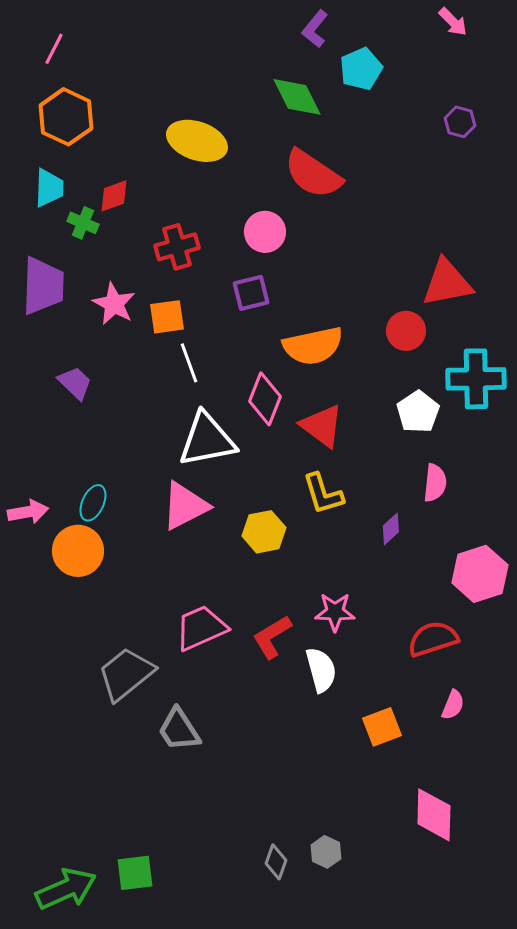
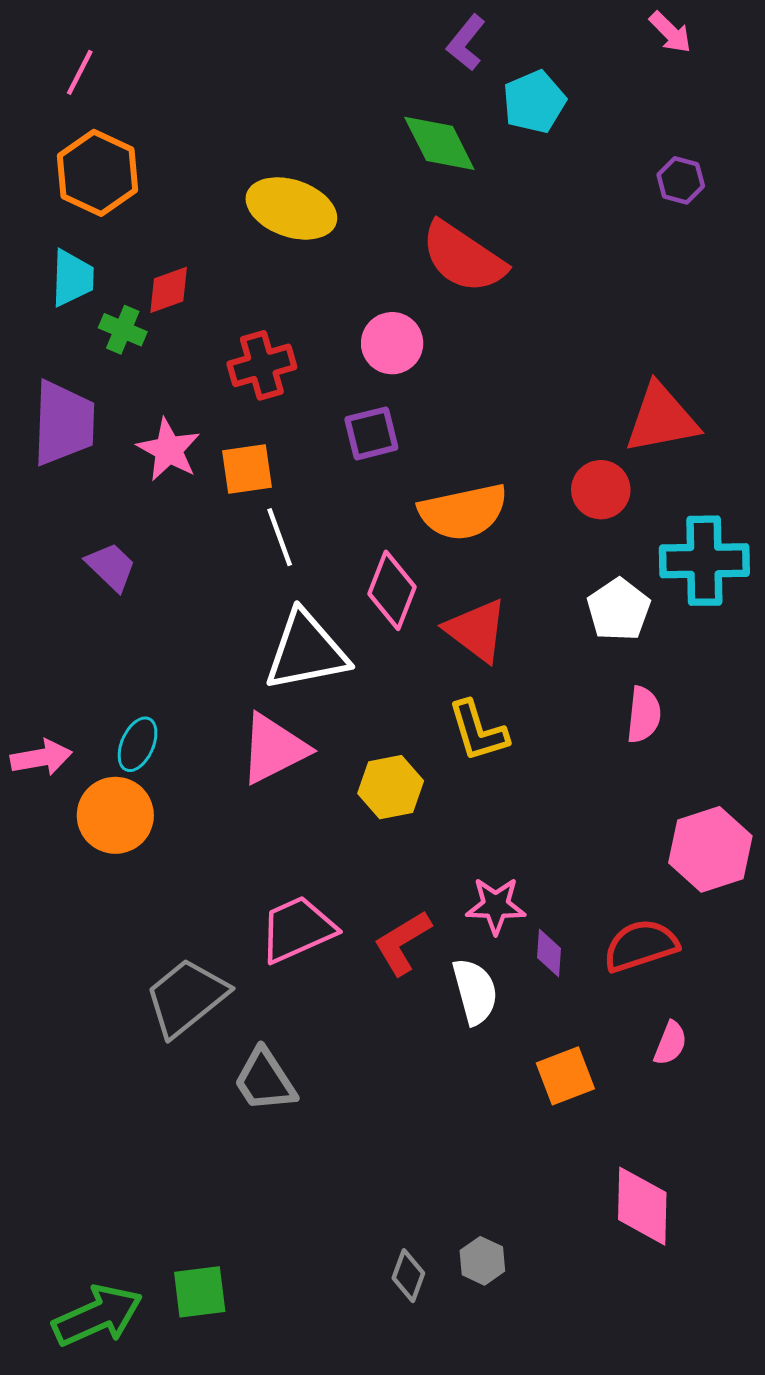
purple diamond: (391, 529) -> (549, 953), moved, turned -44

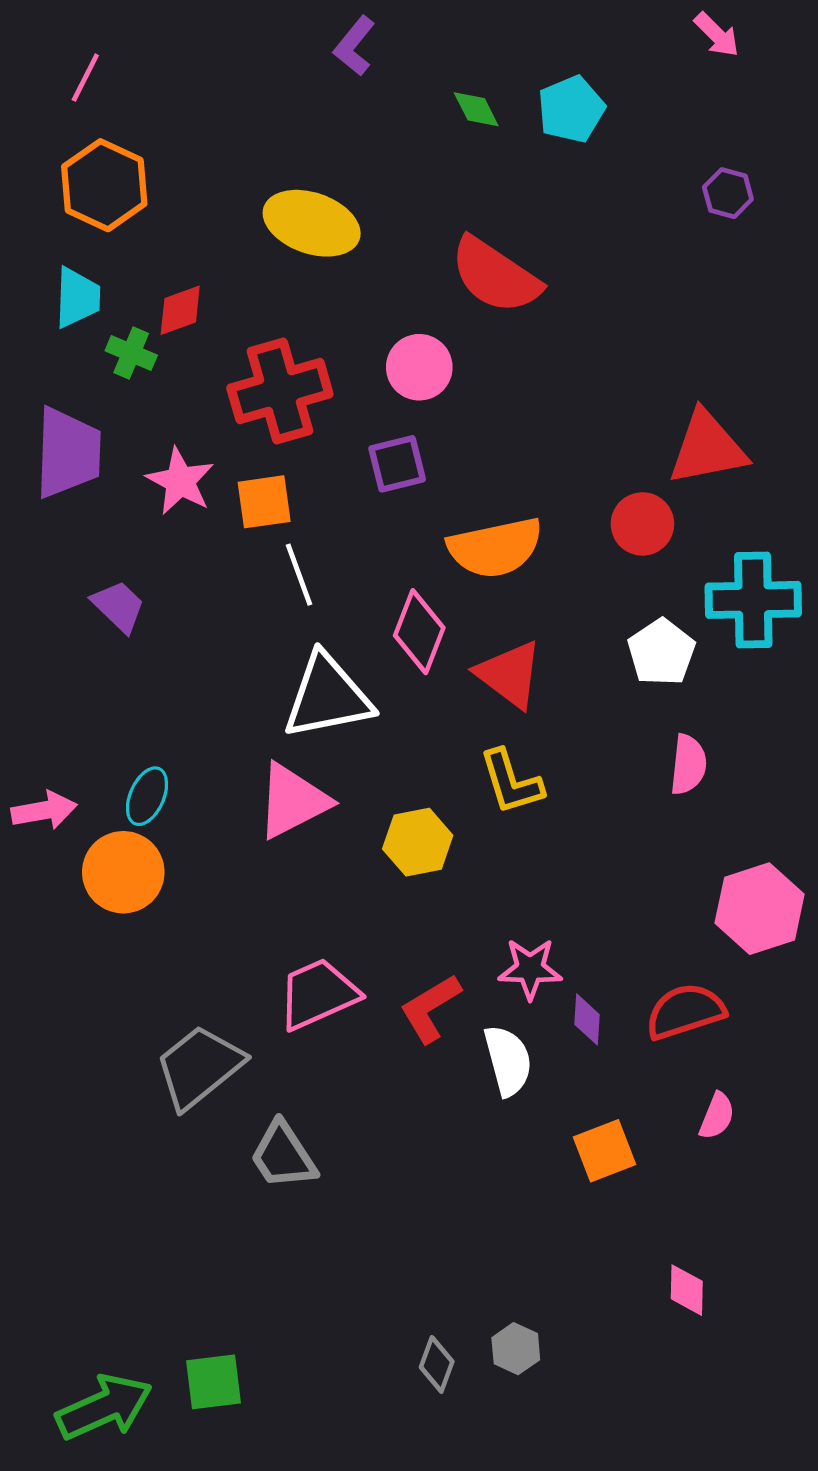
purple L-shape: (466, 43) -> (354, 46), moved
green diamond: (439, 143) -> (476, 109), moved, size x0.6
red cross: (262, 365) -> (280, 391), size x1.4
pink diamond: (642, 1206) -> (687, 1290), size x0.6

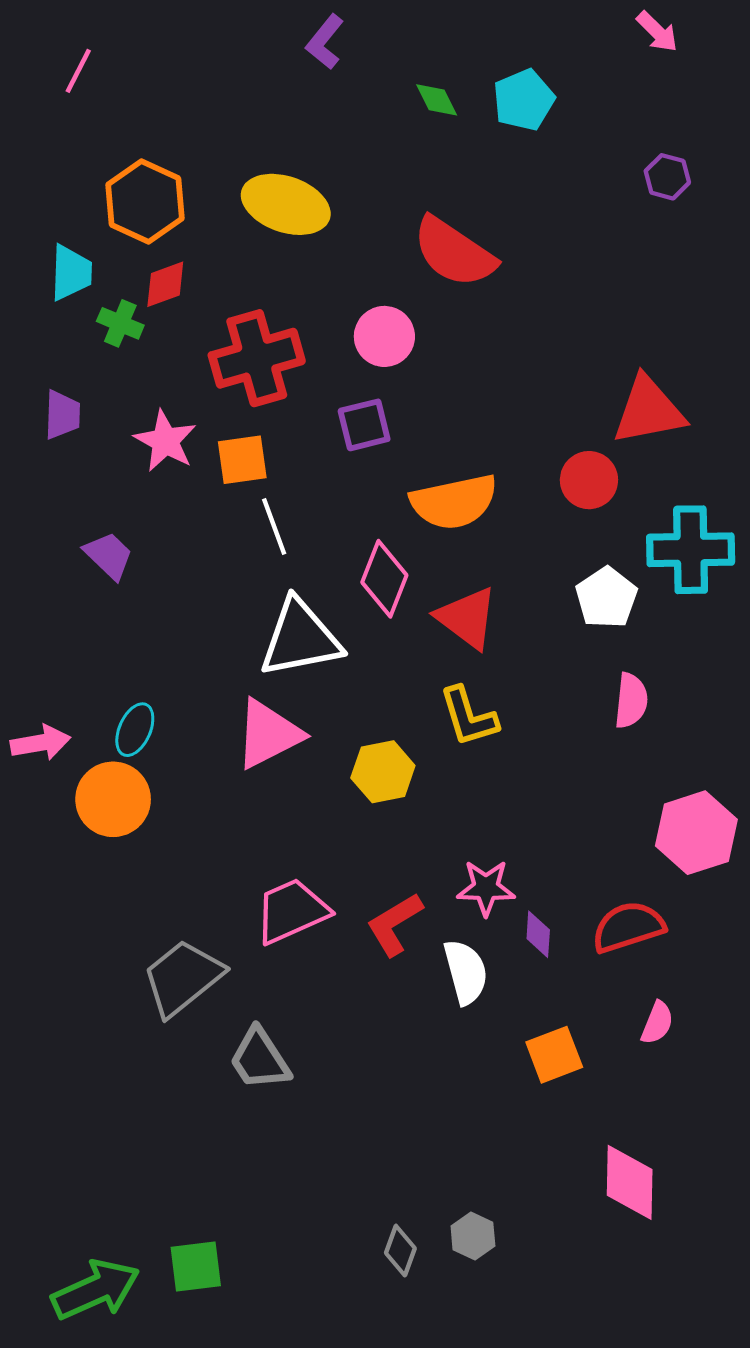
orange hexagon: (104, 185) -> (145, 201), moved
purple trapezoid: (68, 453) -> (62, 415), size x0.6
pink diamond: (687, 1290) -> (630, 1182), size x1.6

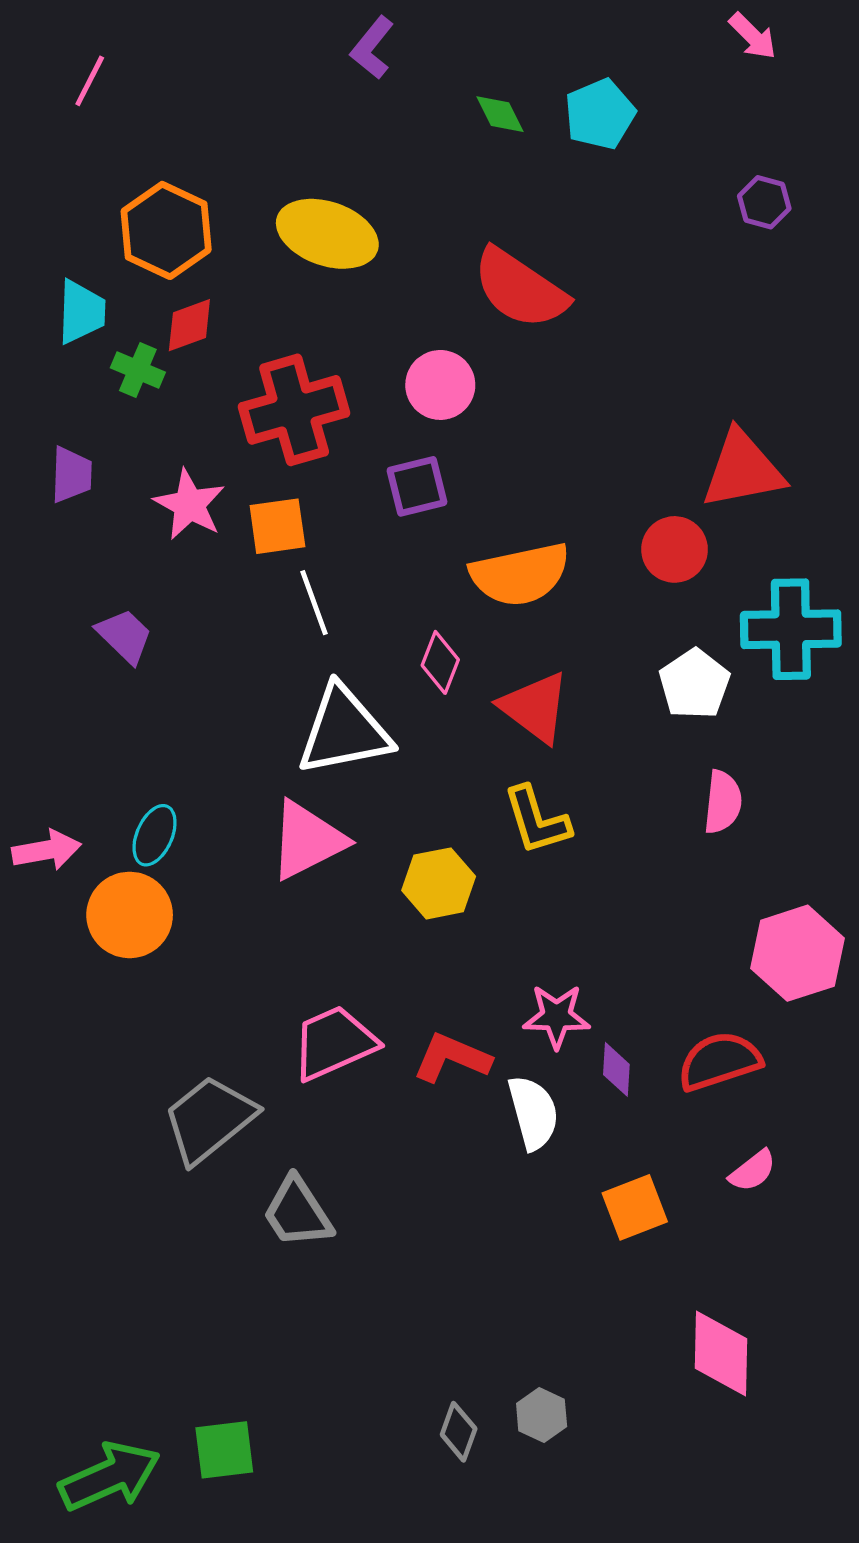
pink diamond: (384, 579) -> (440, 662), size x0.7
red L-shape: (395, 924) -> (452, 1058), turned 54
pink semicircle: (657, 1023) -> (753, 1171), turned 30

